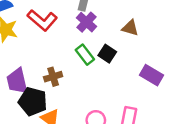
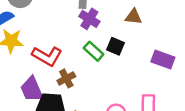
red L-shape: (42, 20) -> (47, 56), moved

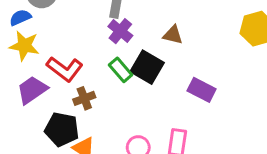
black square: (115, 46) -> (147, 67), size x1.5
purple trapezoid: (32, 89) -> (32, 90), moved, turned 72

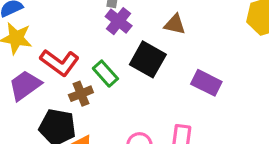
green rectangle: (121, 70) -> (105, 74), moved

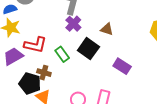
red L-shape: (60, 62) -> (35, 45), turned -30
brown cross: (81, 94) -> (44, 73), moved, turned 32

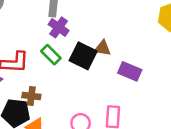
brown triangle: (107, 29) -> (103, 48), moved
green rectangle: (62, 54) -> (51, 55), moved

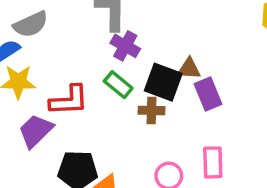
purple rectangle: (130, 71) -> (208, 94), moved, turned 50
brown cross: (31, 96) -> (152, 110), moved

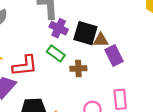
black square: (163, 82) -> (85, 33), moved

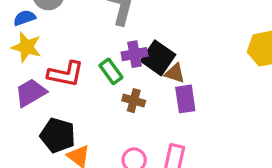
purple cross: (59, 28) -> (134, 54), moved, turned 36

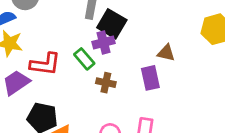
black square: (158, 58) -> (112, 24), moved
brown triangle: (175, 73) -> (166, 53), moved

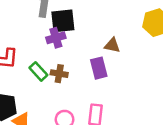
black square: (112, 24) -> (63, 21), turned -35
green rectangle: (84, 59) -> (38, 71), moved

